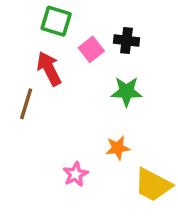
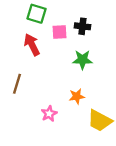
pink square: (91, 49) -> (59, 32), turned 35
brown line: (26, 104) -> (17, 84), moved

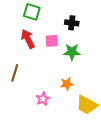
pink square: (59, 32) -> (52, 41), moved

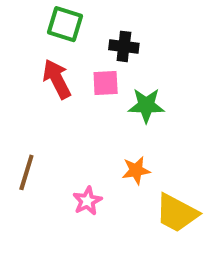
black cross: (72, 23) -> (124, 46), moved
brown line: (15, 73) -> (26, 172), moved

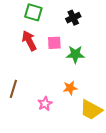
black cross: (124, 46) -> (73, 18), moved, turned -32

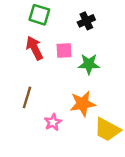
orange star: (70, 88) -> (83, 104), size x1.5
brown line: (13, 89) -> (27, 97), moved

